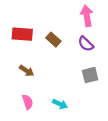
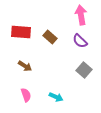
gray square: (90, 75) -> (84, 70), turned -35

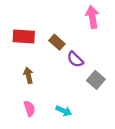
purple semicircle: (80, 41) -> (75, 59), moved
brown arrow: (25, 66) -> (28, 75), turned -136

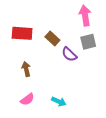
gray square: (96, 80) -> (88, 42), moved, turned 35
pink semicircle: (29, 109) -> (27, 99), turned 72

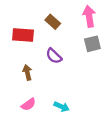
brown rectangle: (52, 39) -> (53, 22), moved
purple semicircle: (69, 54) -> (54, 56), moved

